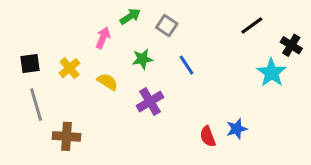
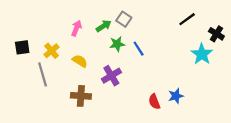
green arrow: (130, 16) -> (104, 26), moved
green star: (142, 59) -> (117, 44), moved
gray line: (36, 105) -> (43, 74), moved
brown cross: (66, 136) -> (81, 96), moved

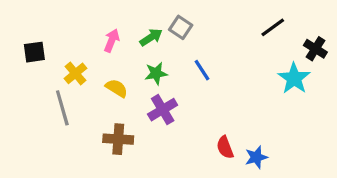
green star: (117, 44) -> (156, 73), moved
black square: (22, 47) -> (34, 52), moved
blue star: (176, 96) -> (256, 157), moved

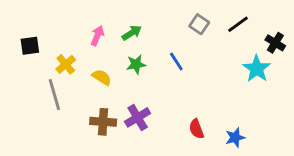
gray square: (181, 27) -> (199, 24), moved
purple cross: (163, 110) -> (138, 117), moved
blue star: (256, 157) -> (235, 138), moved

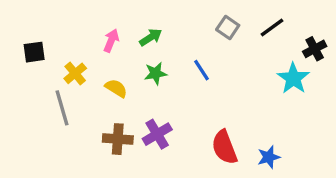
black cross: (275, 43) -> (315, 49), turned 30
red semicircle: (196, 129) -> (224, 147), size x1.5

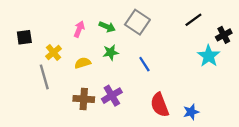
gray square: (228, 27) -> (137, 22), moved, size x1.5
green arrow: (151, 37) -> (107, 27), turned 56
blue line: (201, 70) -> (144, 64), moved
yellow semicircle: (116, 88) -> (83, 63), turned -49

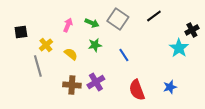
black line: (193, 20) -> (154, 16), moved
yellow semicircle: (83, 63) -> (71, 54), turned 56
blue star: (191, 112) -> (170, 87), moved

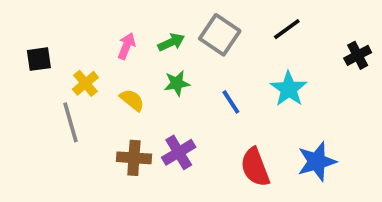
green arrow: (92, 23) -> (171, 42), turned -48
cyan star: (179, 48) -> (289, 89), moved
blue star: (170, 87) -> (317, 162), size x1.5

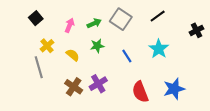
black square: (39, 59) -> (36, 18), moved, turned -32
brown cross: (134, 158) -> (74, 87), turned 30

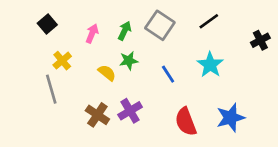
green arrow: (94, 23) -> (125, 31), turned -40
yellow semicircle: (73, 55) -> (107, 73), moved

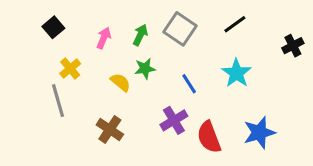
purple cross: (130, 111) -> (174, 120), moved

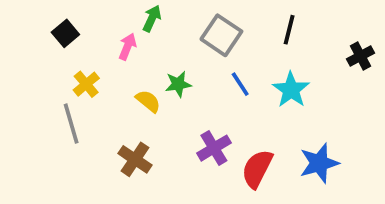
black line: (235, 24) -> (289, 30), turned -40
green arrow: (140, 35) -> (152, 18), moved
blue line: (189, 84) -> (240, 84), moved
red semicircle: (209, 137) -> (257, 169), turned 48

